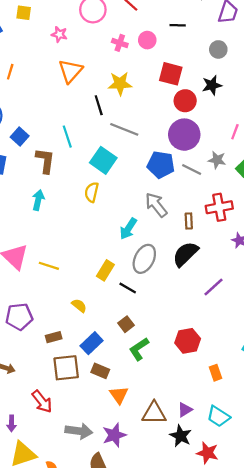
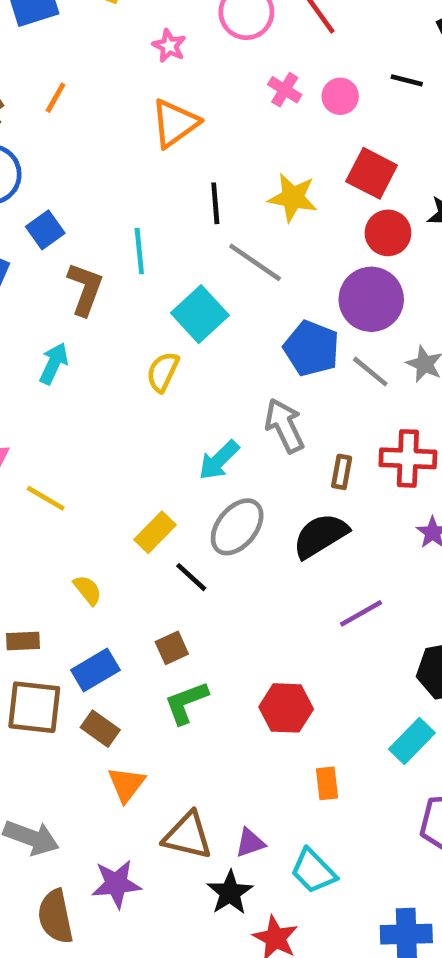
yellow star: (120, 84) -> (293, 198), moved
purple star: (114, 435) -> (116, 884), moved

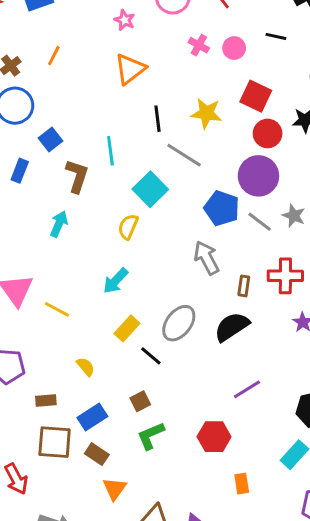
cyan arrow: (219, 460) -> (116, 281), moved
purple line: (361, 613) -> (247, 389), moved

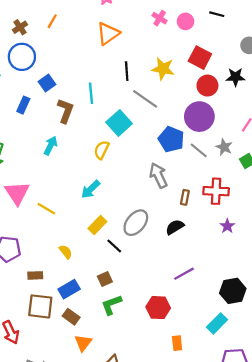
black semicircle: (232, 327) -> (175, 227), size x0.7

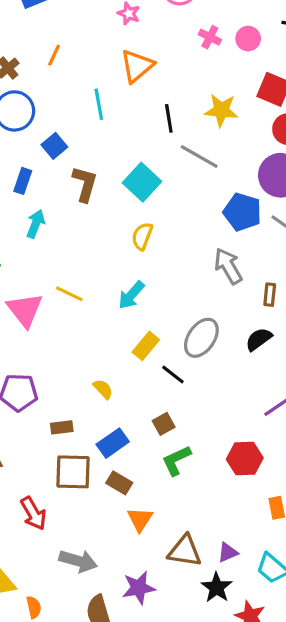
cyan line: (91, 93) -> (99, 104), moved
cyan square: (119, 123) -> (142, 182), moved
cyan arrow: (51, 146) -> (36, 224), moved
yellow line: (46, 209) -> (69, 294), moved

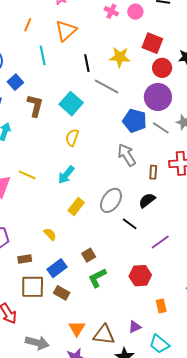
orange line: (54, 55) -> (28, 25), moved
black line: (173, 374) -> (130, 224), moved
orange triangle: (140, 519) -> (77, 328), moved
purple triangle: (228, 552) -> (135, 327), moved

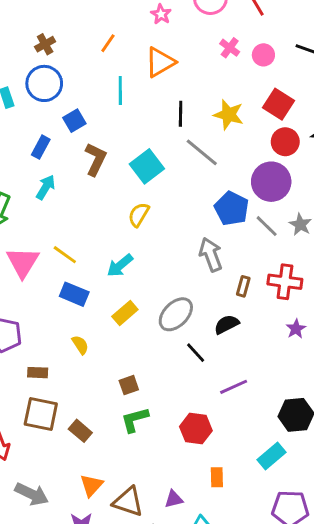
blue rectangle: (57, 268) -> (74, 294), moved, turned 48

